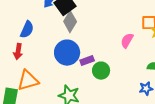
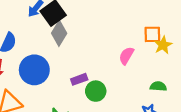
blue circle: (67, 53) -> (34, 70), moved

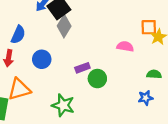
pink semicircle: (126, 56) -> (125, 46), turned 70
blue circle: (34, 70) -> (42, 59), size x0.7

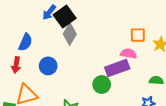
orange square: (149, 27) -> (138, 35), moved
purple rectangle: (82, 68) -> (117, 68), moved, size x1.6

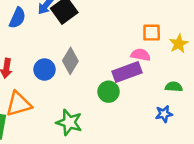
gray diamond: (70, 34) -> (70, 61), moved
blue semicircle: (25, 42) -> (17, 18), moved

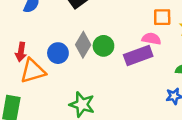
green circle: (109, 92) -> (103, 46), moved
orange triangle: (19, 104) -> (33, 71), moved

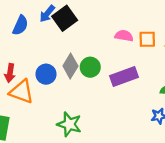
pink semicircle: (151, 39) -> (124, 36), moved
orange triangle: (33, 71) -> (22, 92), turned 36

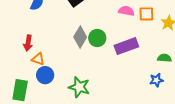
blue circle: (46, 74) -> (45, 75), moved
orange triangle: (22, 92) -> (38, 59), size x0.6

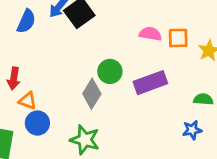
gray diamond: (80, 37) -> (92, 94), moved

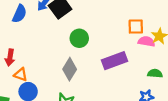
pink semicircle: (150, 34) -> (146, 41), moved
green circle: (110, 71) -> (79, 38), moved

